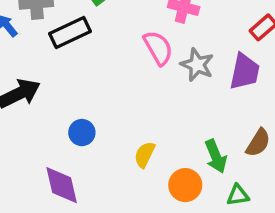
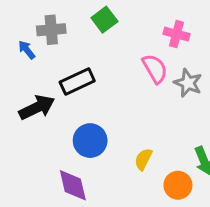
black rectangle: (70, 33) -> (77, 82), moved
blue circle: (82, 133) -> (90, 141), size x1.5

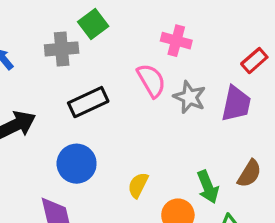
gray cross: (51, 30) -> (62, 49), moved
black rectangle: (77, 82) -> (88, 102), moved

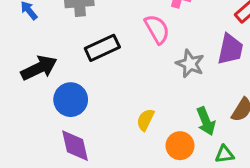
gray star: (190, 97) -> (190, 64), moved
blue circle: (77, 164) -> (71, 100), moved

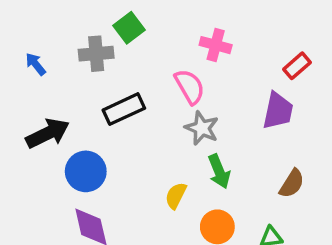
gray star: (190, 64) -> (202, 128), moved
green arrow: (206, 121) -> (219, 171), moved

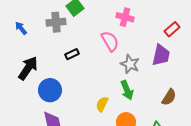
black rectangle: (124, 109) -> (72, 54), size x0.6
gray star: (202, 128) -> (130, 64), moved
black arrow: (48, 133) -> (28, 68), turned -30

